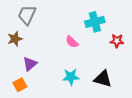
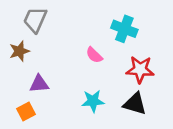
cyan cross: (95, 22) -> (124, 29), turned 36
red star: (117, 41) -> (140, 70), moved, size x1.5
purple triangle: (30, 64) -> (39, 84), turned 35

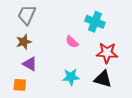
brown star: (19, 51) -> (24, 42), moved
purple triangle: (39, 84) -> (30, 64), turned 35
orange square: (26, 112) -> (20, 85), turned 32

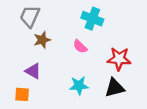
cyan cross: (95, 22) -> (92, 19), moved
brown star: (24, 42) -> (42, 40), moved
black triangle: (103, 79) -> (115, 88), turned -30

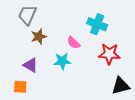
cyan cross: (92, 19) -> (97, 24), moved
cyan star: (79, 86) -> (62, 61), moved
black triangle: (115, 88) -> (121, 86), moved

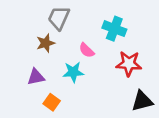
gray trapezoid: (27, 15) -> (59, 18), moved
purple triangle: (30, 65) -> (36, 77), turned -42
orange square: (20, 87) -> (52, 102), moved, turned 32

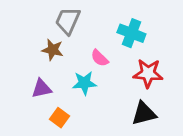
brown star: (46, 43) -> (53, 50), turned 30
black triangle: (142, 101) -> (144, 113), moved

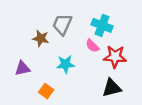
gray trapezoid: (68, 21) -> (62, 24), moved
pink semicircle: (100, 58) -> (92, 46), moved
purple triangle: (42, 89) -> (22, 68), moved

